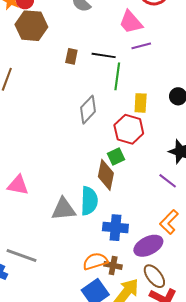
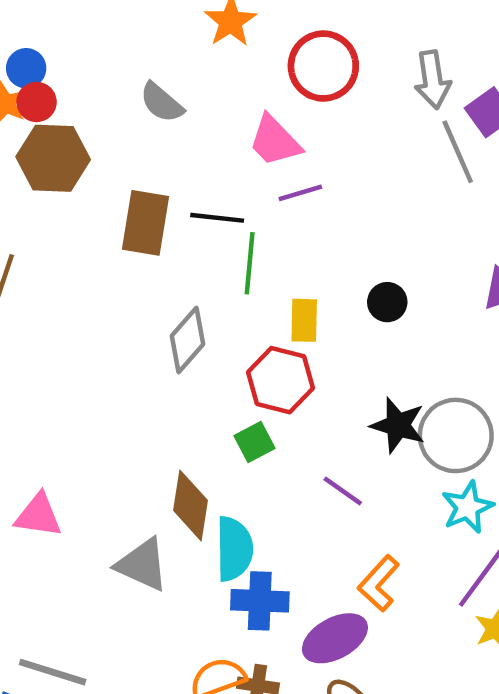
brown rectangle: (71, 56) -> (146, 223), size x1.8
brown diamond: (106, 175) -> (190, 505), moved
purple line: (168, 181) -> (343, 491), moved
cyan semicircle: (89, 201) -> (234, 549), moved
gray triangle: (64, 209) -> (142, 565), turned 32

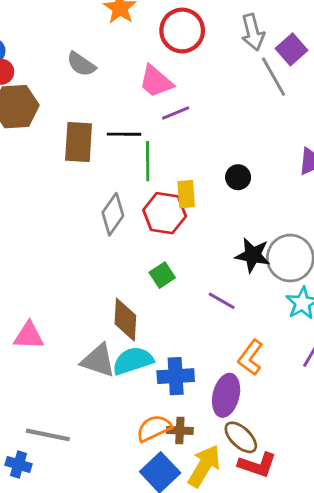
red hexagon: (280, 380) -> (165, 213), moved
cyan semicircle: (234, 549) -> (133, 361), moved, turned -102
purple ellipse: (335, 638) -> (226, 395), turned -42

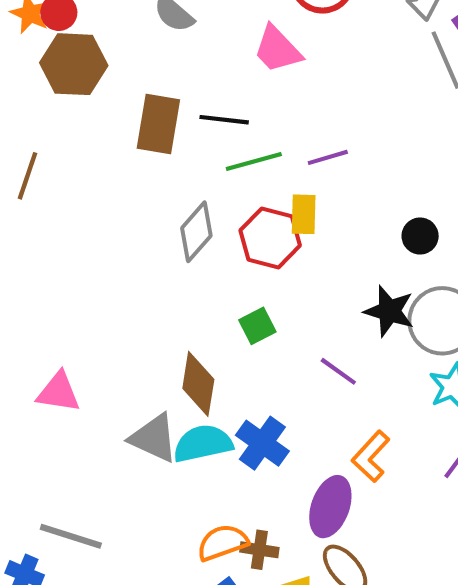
purple line: (176, 113) -> (328, 157), moved
green line: (148, 161) -> (254, 162), turned 69
black circle: (238, 177) -> (420, 236), moved
blue cross: (176, 376) -> (262, 443), moved, turned 33

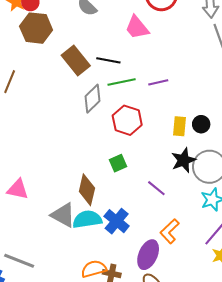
brown rectangle: (158, 124) -> (76, 60), turned -52
yellow rectangle: (304, 214) -> (180, 126), moved
gray diamond: (196, 232) -> (93, 99), moved
black star: (389, 311) -> (183, 160), turned 30

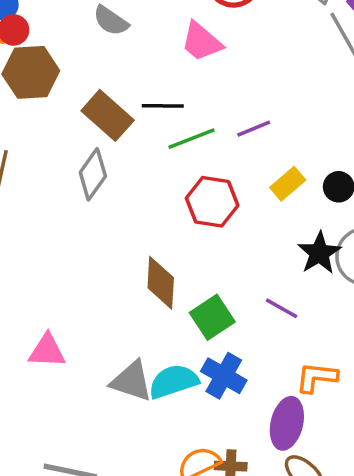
gray diamond: (93, 99) -> (93, 174), moved
yellow rectangle: (180, 126) -> (288, 184), moved, turned 54
green square: (118, 163) -> (212, 317), moved, size x1.4
brown diamond: (87, 190) -> (161, 283), moved
orange L-shape: (170, 231) -> (317, 377), turned 60

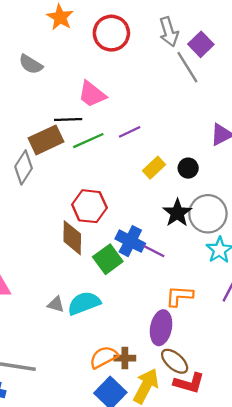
pink trapezoid: (202, 42) -> (92, 94), moved
brown rectangle: (108, 115) -> (46, 140), moved, turned -64
red hexagon: (212, 202) -> (89, 206), moved
blue cross: (224, 376) -> (130, 241), moved
gray triangle: (131, 381) -> (56, 304), size x0.6

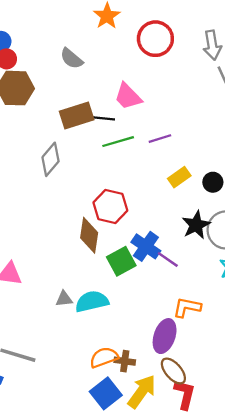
brown rectangle: (46, 140) -> (77, 116), moved
gray triangle: (56, 304) -> (64, 299), turned -30
red L-shape: (189, 383) -> (185, 394), turned -100

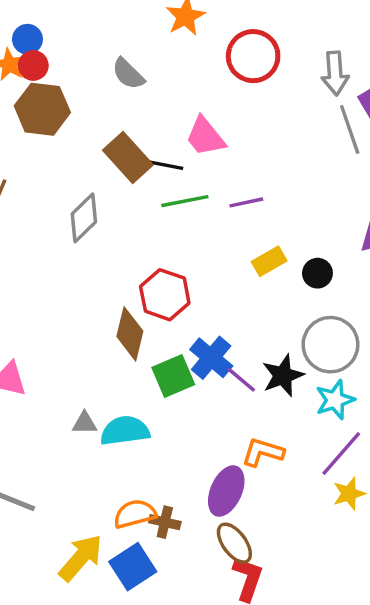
brown rectangle: (77, 116) -> (128, 157), turned 60
black star: (196, 225) -> (283, 376), moved
yellow arrow: (142, 392) -> (81, 558), moved

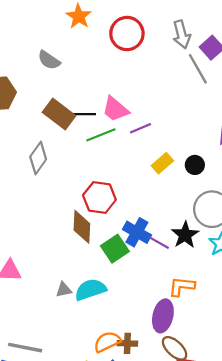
pink trapezoid: (205, 137) -> (115, 109), moved

